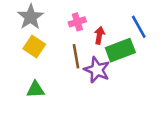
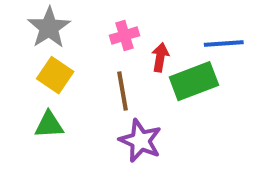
blue line: (139, 27) -> (224, 43), turned -65
purple star: (97, 70) -> (140, 141), moved
green triangle: (35, 90) -> (49, 125), moved

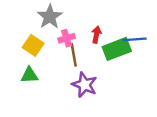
gray star: (49, 28) -> (50, 17), moved
pink cross: (124, 35) -> (67, 38), moved
blue line: (224, 43) -> (135, 39), moved

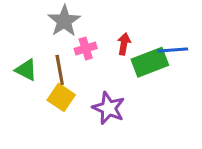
yellow square: (33, 45) -> (61, 97), moved
brown line: (74, 55) -> (60, 70), moved
green triangle: (29, 75) -> (26, 70), moved, turned 30

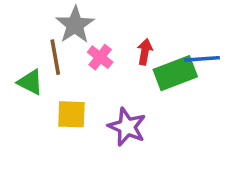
pink cross: (86, 48) -> (100, 57), turned -35
brown line: (60, 70) -> (55, 57), moved
yellow square: (61, 97) -> (71, 114), turned -32

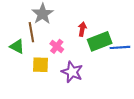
pink cross: (100, 57) -> (57, 46), moved
blue line: (202, 59) -> (120, 47), moved

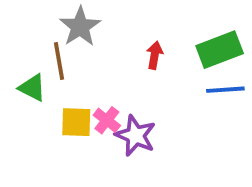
green rectangle: (100, 41) -> (220, 50), moved
pink cross: (57, 46) -> (107, 120), moved

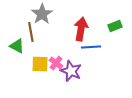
green rectangle: (220, 50) -> (115, 26), size x0.6
red arrow: (155, 55) -> (81, 29), size x1.6
blue line: (225, 90) -> (91, 47), moved

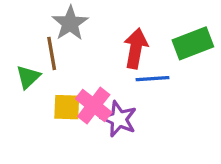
green rectangle: (115, 26) -> (193, 43), size x1.6
green triangle: (17, 46) -> (28, 77), turned 49
pink cross: (56, 63) -> (94, 106), size x1.5

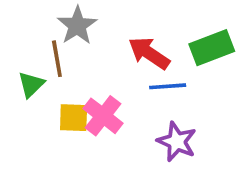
red arrow: (136, 48) -> (149, 53), turned -66
purple star: (119, 119) -> (177, 142), moved

